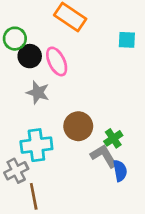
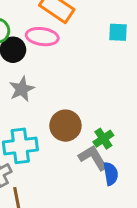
pink ellipse: (57, 61) -> (42, 37), moved, turned -56
gray star: (38, 93) -> (22, 89), turned 30

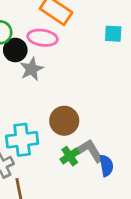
gray star: (22, 89) -> (32, 69), moved
green cross: (103, 139) -> (70, 156), moved

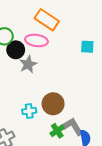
cyan square: (113, 34) -> (87, 47), moved
cyan cross: (22, 140) -> (29, 111), moved, size x0.6

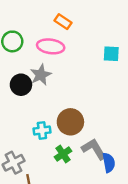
orange rectangle: (47, 20) -> (63, 22), size x0.6
black circle: (16, 50) -> (21, 85), moved
green cross: (57, 131) -> (63, 154), moved

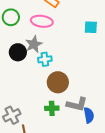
cyan cross: (42, 130) -> (45, 59), moved
gray L-shape: (94, 149) -> (77, 104), turned 135
green cross: (63, 154) -> (52, 108), turned 32

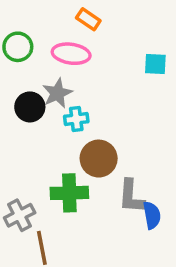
gray L-shape: (77, 104) -> (131, 196), turned 80
green cross: (52, 108) -> (69, 193), moved, size x1.5

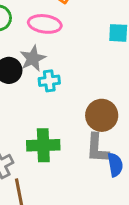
brown circle: (99, 159) -> (102, 115), moved

